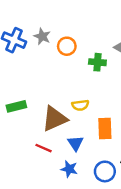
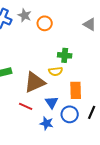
green cross: (97, 62) -> (65, 55), moved
blue circle: (105, 171) -> (70, 114), moved

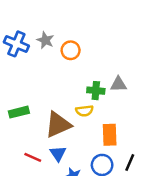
gray triangle: (90, 24) -> (118, 84), moved, turned -32
blue triangle: (52, 102) -> (58, 154), moved
red line: (26, 106) -> (33, 157), moved

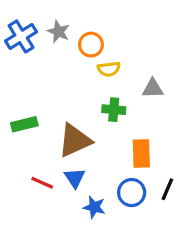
blue cross: (16, 44) -> (21, 36), turned 35
green cross: (96, 91) -> (114, 110), moved
yellow semicircle: (84, 111) -> (109, 69), moved

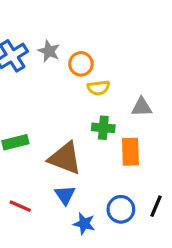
brown triangle: (75, 141) -> (65, 158), turned 45
orange rectangle: (141, 154) -> (130, 152), moved
red line: (42, 183) -> (20, 206), moved

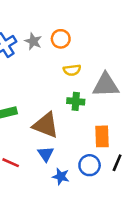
orange circle: (81, 64) -> (61, 39), moved
gray triangle: (142, 107) -> (106, 85), size x1.6
orange rectangle: (130, 152) -> (102, 136), moved

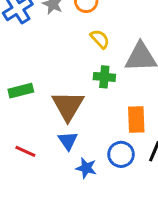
yellow semicircle: (72, 70) -> (100, 39), turned -126
brown triangle: (46, 125) -> (68, 106), turned 40

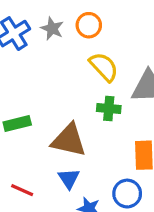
yellow semicircle: (100, 39) -> (104, 67), size x1.4
brown triangle: (68, 106) -> (69, 140), turned -48

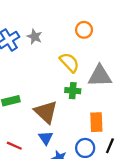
orange circle: (89, 25) -> (84, 30), moved
brown triangle: (69, 140) -> (46, 112), turned 30

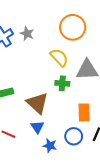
orange circle: (84, 30) -> (73, 27), size x1.6

